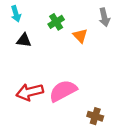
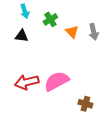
cyan arrow: (16, 14) -> (25, 11), moved
gray arrow: (104, 17) -> (94, 32), moved

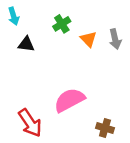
cyan arrow: (25, 11) -> (14, 16), moved
red arrow: (27, 82) -> (30, 123), moved, turned -110

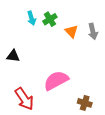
cyan arrow: (14, 16) -> (32, 18), moved
black triangle: (26, 44) -> (13, 56), moved

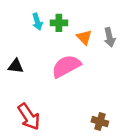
green cross: (50, 19) -> (59, 23), turned 32
pink semicircle: (56, 80) -> (66, 66), moved

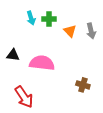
pink semicircle: (66, 66) -> (42, 63), moved, turned 35
brown cross: (100, 122) -> (83, 85), moved

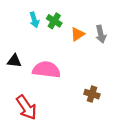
green cross: (49, 19) -> (54, 21), turned 32
orange triangle: (70, 31) -> (77, 34), turned 40

